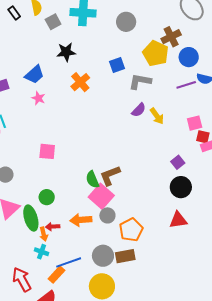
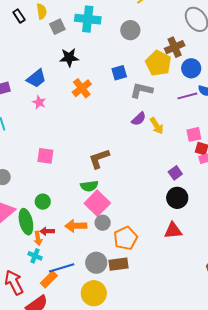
brown L-shape: (110, 176) -> (99, 159), moved
green semicircle: (92, 179) -> (89, 186), turned -78

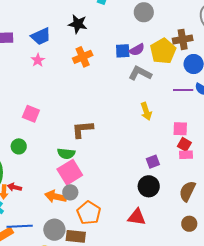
purple semicircle: (139, 119) -> (137, 50), moved
green circle: (43, 202) -> (19, 146), moved
orange arrow: (76, 226) -> (56, 197), moved
orange pentagon: (126, 238) -> (89, 213), turned -30

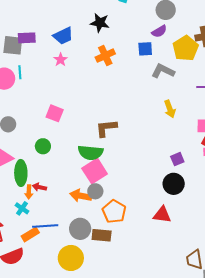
purple semicircle: (137, 50) -> (159, 31), moved
green semicircle: (66, 154) -> (91, 153), size x1.4

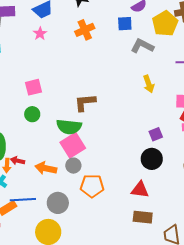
pink square: (55, 113) -> (34, 87), turned -36
green circle: (43, 146) -> (32, 114), moved
orange arrow: (81, 196) -> (46, 168), moved
orange pentagon: (114, 211) -> (92, 186), turned -30
brown rectangle: (102, 235) -> (143, 217), moved

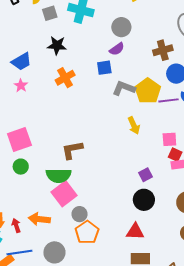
yellow pentagon: (165, 24) -> (148, 91), moved
pink square: (34, 87) -> (19, 139), size x1.4
red arrow: (18, 161) -> (16, 225), moved, turned 64
gray circle: (73, 166) -> (80, 214), moved
orange pentagon: (92, 186) -> (87, 232), turned -30

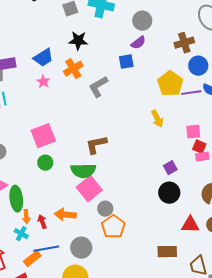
orange cross: (65, 78) -> (73, 69), moved
gray L-shape: (124, 88) -> (98, 87), moved, turned -50
red triangle: (135, 232) -> (190, 225), moved

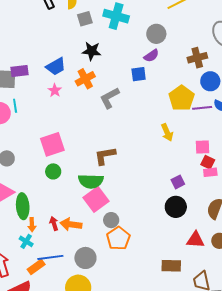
red arrow: (42, 222) -> (54, 224), moved

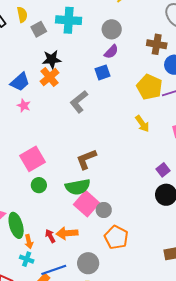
brown cross: (197, 58) -> (157, 44), turned 36
orange cross: (85, 79) -> (50, 77), moved
gray circle: (111, 220) -> (104, 210), moved

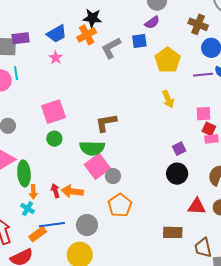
yellow pentagon: (149, 87) -> (168, 60), moved
gray L-shape: (79, 102) -> (111, 48), moved

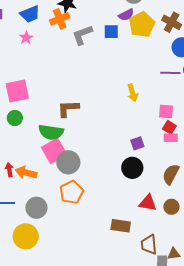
yellow pentagon: (168, 60) -> (142, 24), moved
gray circle: (113, 176) -> (68, 162), size x1.5

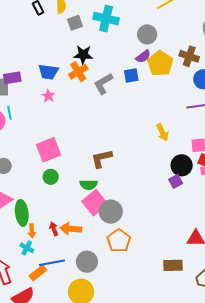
blue trapezoid: (30, 14) -> (48, 72), turned 40
green semicircle: (51, 132) -> (89, 185), size x0.7
black circle: (132, 168) -> (182, 165), moved

